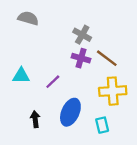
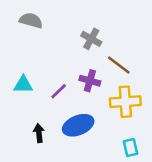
purple cross: (81, 58) -> (90, 81), moved
blue ellipse: (70, 112) -> (78, 125), turned 44
cyan rectangle: (102, 125) -> (131, 148), moved

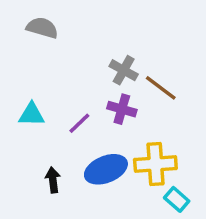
gray cross: (91, 39) -> (124, 70), moved
yellow cross: (125, 102) -> (155, 164), moved
cyan rectangle: (131, 148) -> (177, 199), turned -36

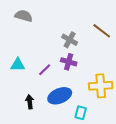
brown line: (161, 88) -> (102, 31), moved
yellow cross: (155, 164) -> (101, 86), moved
cyan rectangle: (177, 199) -> (81, 113), moved, turned 64

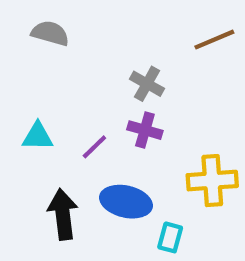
brown line: (102, 31) -> (214, 40), moved, turned -60
blue ellipse: (60, 96) -> (126, 202), turned 35
black arrow: (30, 102) -> (63, 214), size x1.6

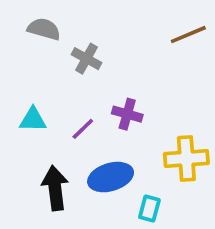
gray cross: (147, 84) -> (87, 59), moved
blue ellipse: (126, 202) -> (111, 177), turned -30

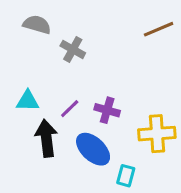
purple cross: (127, 114) -> (107, 110), moved
blue ellipse: (111, 177) -> (93, 149), turned 60
black arrow: (55, 188) -> (46, 138), moved

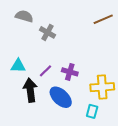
cyan rectangle: (126, 176) -> (92, 111), moved

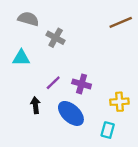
cyan triangle: (18, 66) -> (21, 58), moved
yellow cross: (102, 87) -> (119, 102), size x0.7
black arrow: (30, 90) -> (35, 105), size x0.6

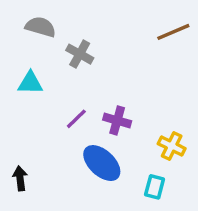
yellow cross: (119, 102) -> (172, 146), turned 30
black arrow: (35, 105) -> (20, 178), moved

